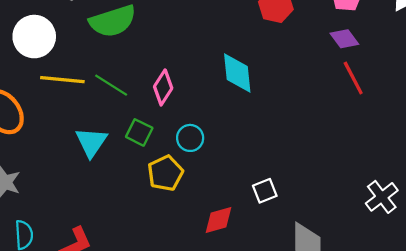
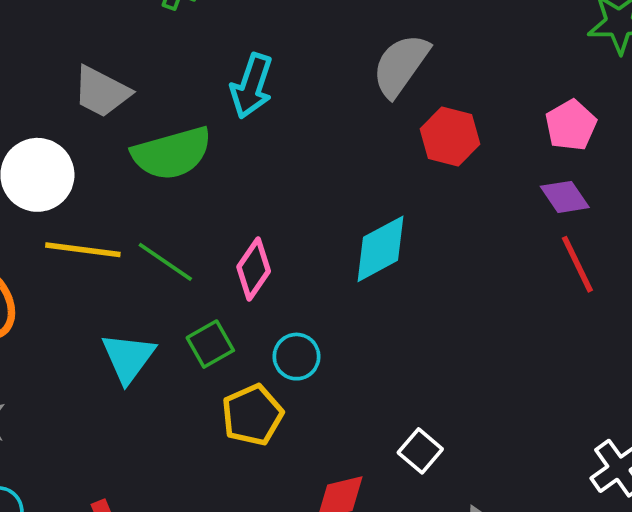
cyan diamond: (237, 73) -> (381, 249), turned 66
green square: (139, 132) -> (210, 344), turned 32
white square: (265, 191) -> (420, 451), turned -30

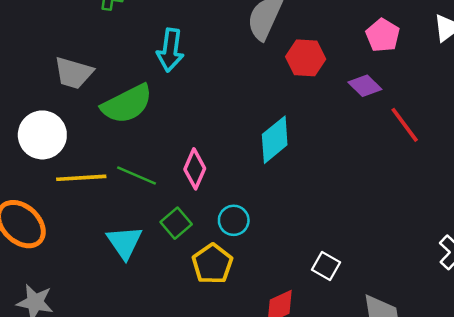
purple diamond: (565, 197) -> (365, 86), moved

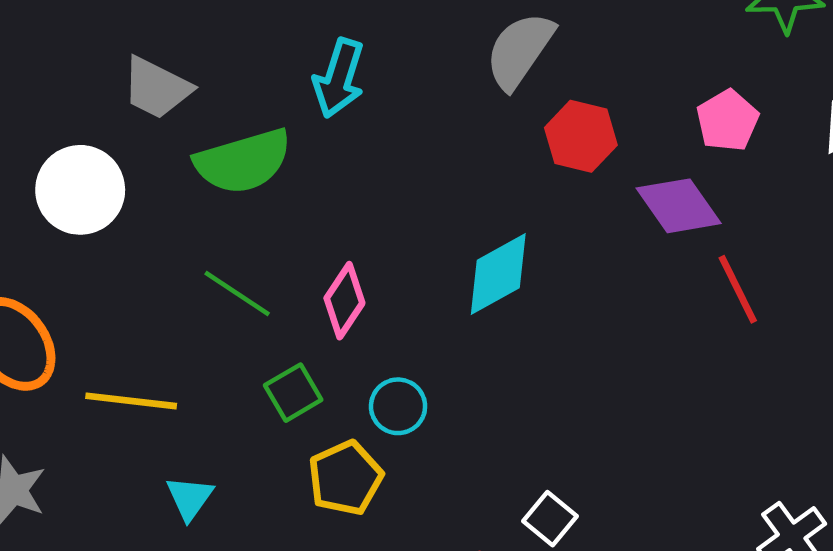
purple diamond: (365, 86) -> (679, 206), size x1.4
yellow line: (81, 178) -> (131, 401), moved
cyan triangle: (124, 242) -> (190, 498), moved, size x0.7

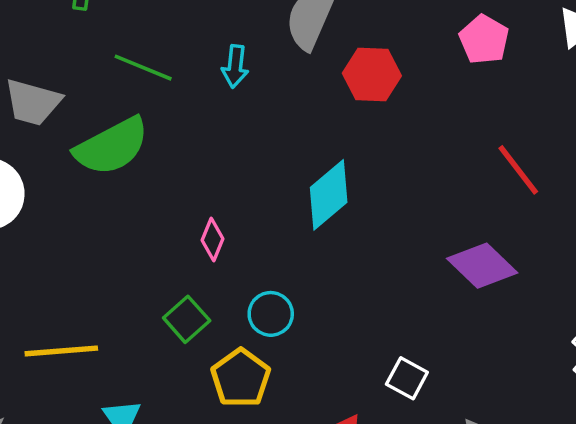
cyan arrow: (339, 78) -> (235, 66), moved, size x0.7
purple diamond: (679, 206) -> (482, 266), moved
green line: (237, 293) -> (143, 68), moved
pink diamond: (344, 301) -> (212, 240), size x0.7

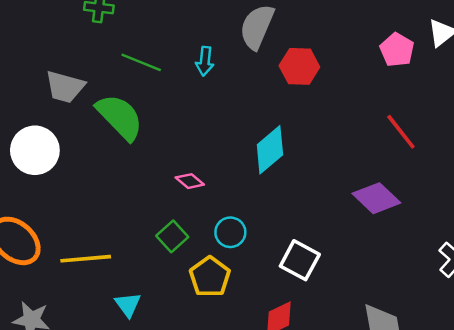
pink pentagon: (484, 39) -> (397, 50), moved
green semicircle: (112, 146) -> (120, 117), turned -106
pink diamond: (212, 240) -> (190, 181), turned -72
white square: (407, 378) -> (300, 260), moved, size x1.4

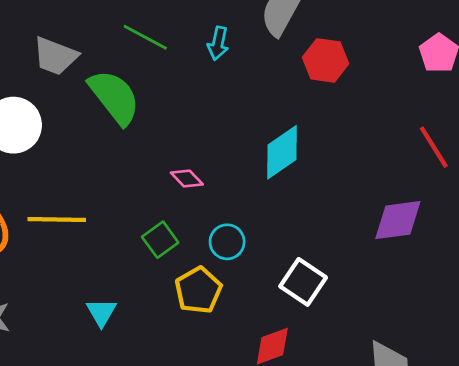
purple diamond: (376, 198) -> (398, 220), turned -57
yellow line: (86, 259) -> (57, 219), moved

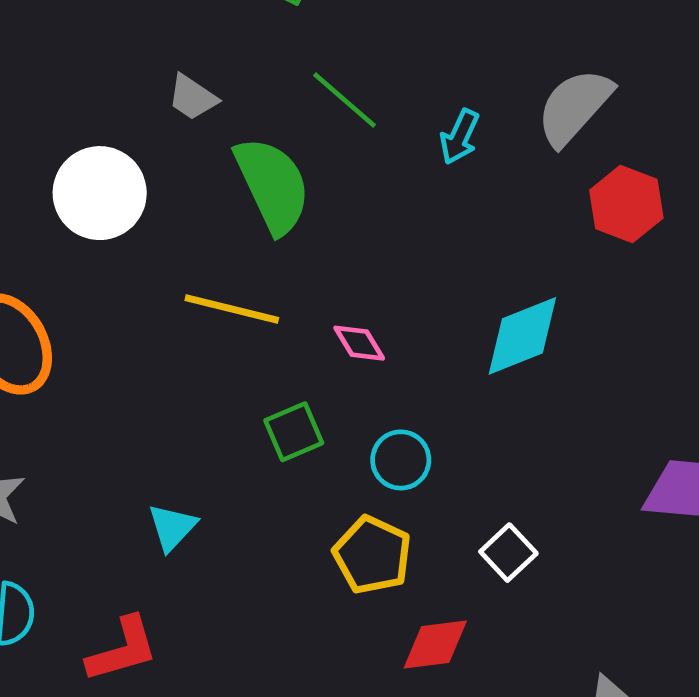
gray trapezoid: (55, 56) -> (193, 97), size x0.7
yellow line: (57, 219) -> (232, 309), moved
white square: (303, 282) -> (508, 553), size x0.7
yellow pentagon: (198, 290) -> (372, 555), moved, turned -30

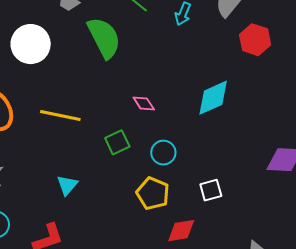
yellow line: (232, 309) -> (60, 116), moved
white square: (508, 553) -> (211, 190), turned 30

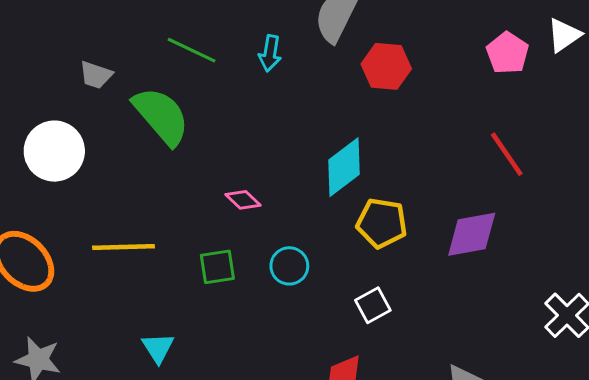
green square: (117, 142) -> (217, 267), turned 30
yellow pentagon: (153, 194) -> (382, 223), moved

